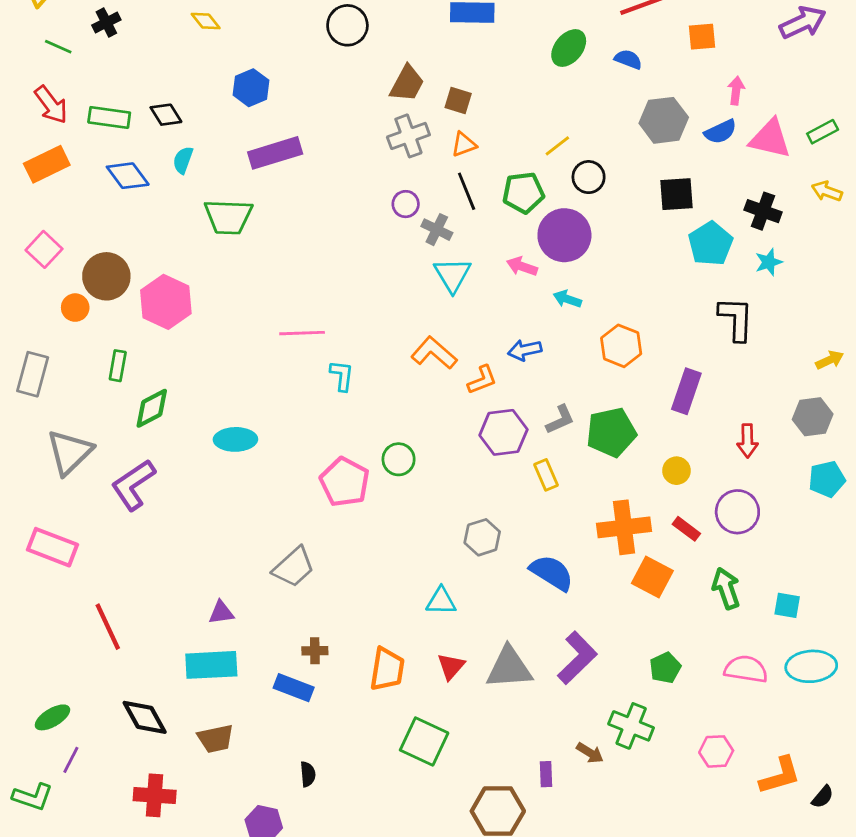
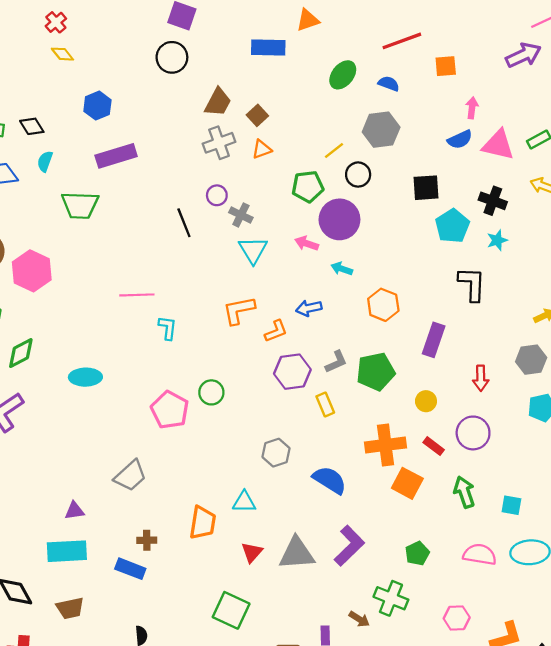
brown square: (458, 100) -> (257, 115), turned 30
gray hexagon: (664, 120) -> (381, 130), moved
black line: (467, 191) -> (184, 223), moved
orange L-shape: (434, 353) -> (239, 310), turned -52
orange trapezoid: (387, 669) -> (203, 523), moved

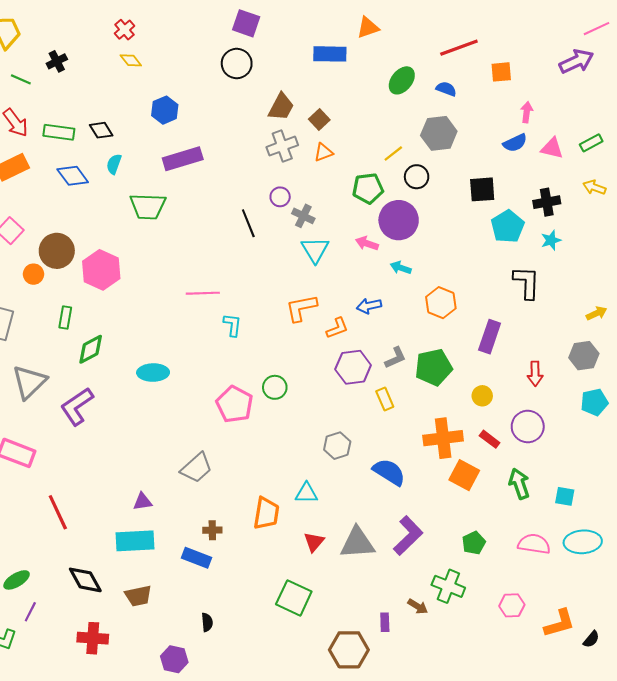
pink triangle: (498, 145) -> (552, 148), size x0.7
black cross: (493, 201) -> (547, 202), turned -30

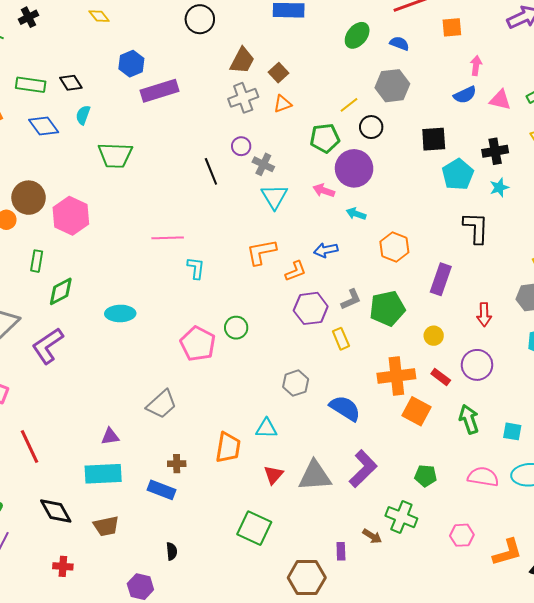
purple rectangle: (183, 159) -> (160, 91), moved
green pentagon: (474, 543) -> (426, 476), turned 30
red cross: (93, 638) -> (63, 566), size x0.7

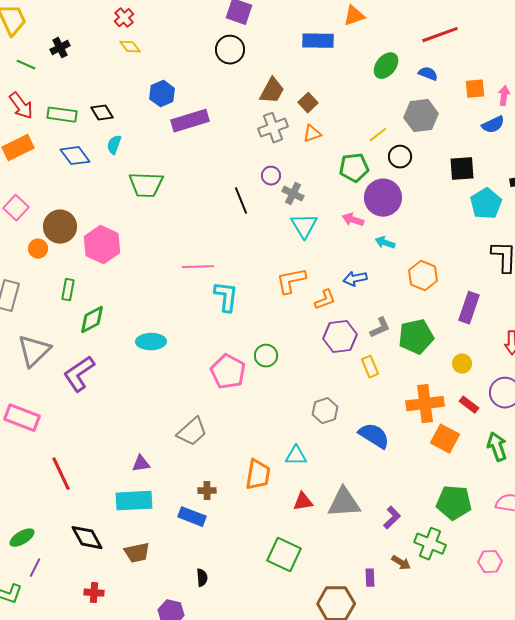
orange square: (452, 27) -> (475, 89), moved
cyan L-shape: (196, 268) -> (226, 297), size x1.4
purple L-shape: (363, 469) -> (392, 518), moved, size x0.6
red triangle: (273, 475) -> (303, 502), turned 40
green pentagon: (426, 476) -> (454, 503), size x1.6

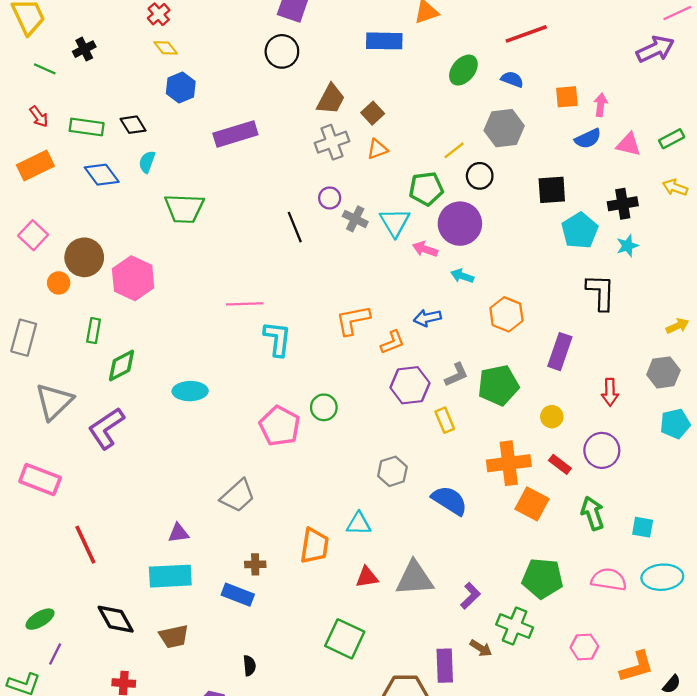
blue hexagon: (162, 94) -> (181, 87), moved
red arrow: (21, 106) -> (39, 117), size x0.7
cyan triangle: (304, 226) -> (395, 222), moved
purple rectangle: (370, 578) -> (445, 666), size x1.6

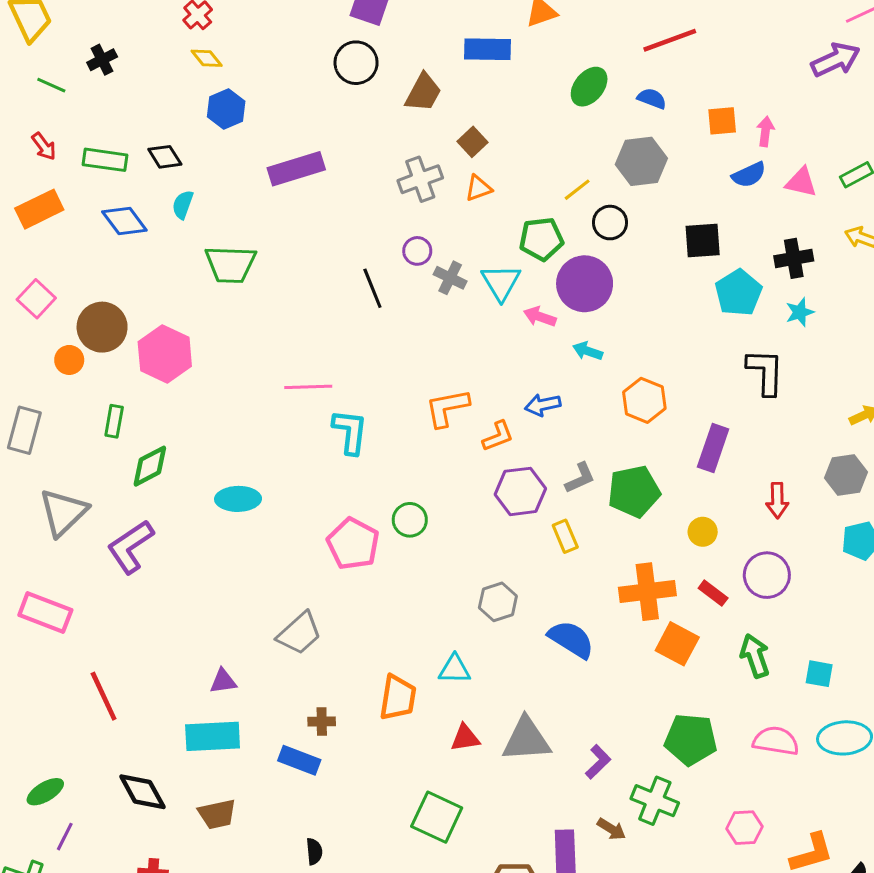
brown trapezoid: (331, 99) -> (423, 93), moved

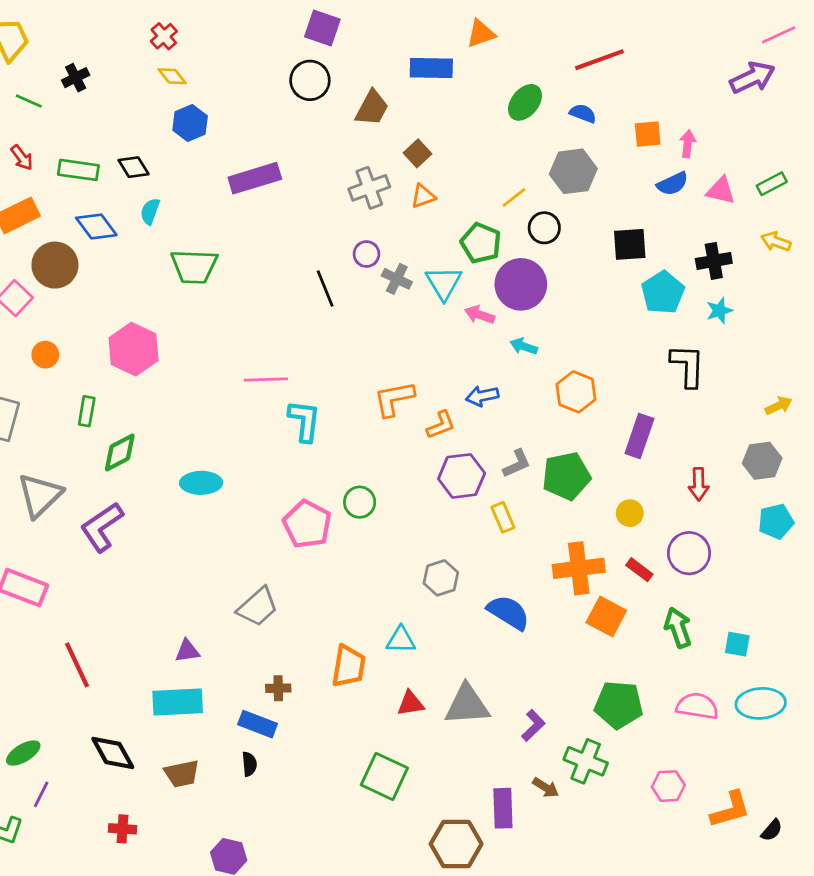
green pentagon: (541, 239) -> (481, 243), turned 30
brown circle: (102, 327) -> (55, 265), moved
black semicircle: (314, 851) -> (249, 764), moved

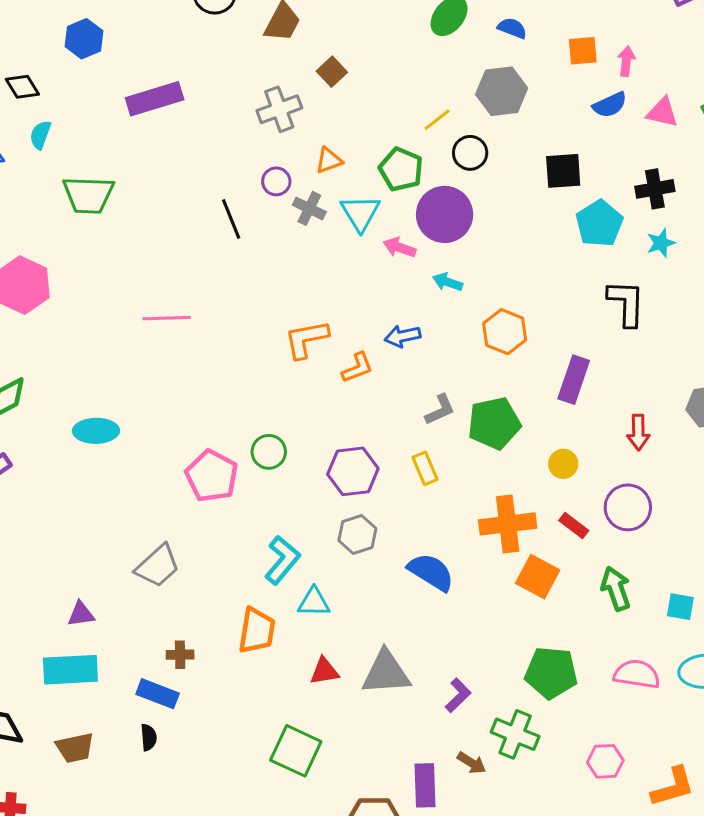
orange triangle: (423, 196) -> (329, 160), moved
cyan L-shape: (304, 421) -> (282, 560), moved, turned 33
purple hexagon: (462, 476) -> (353, 471), moved

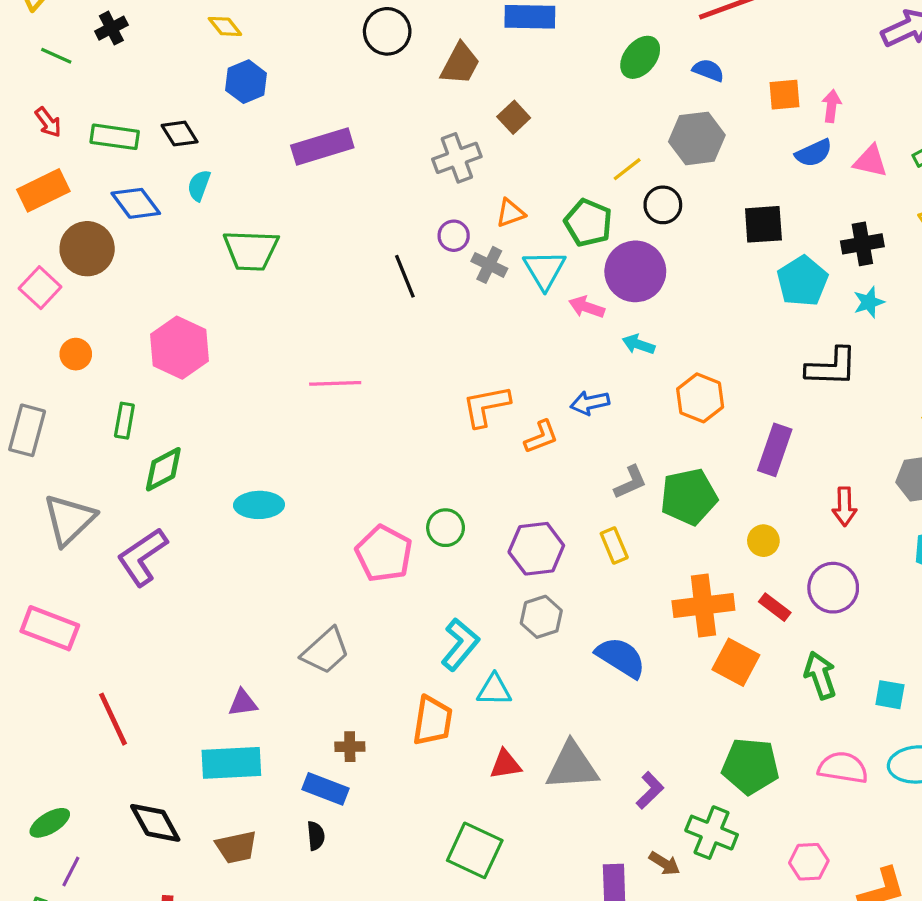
black L-shape: (626, 303) -> (832, 367), turned 90

